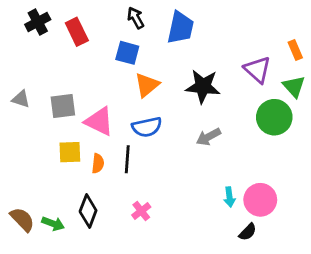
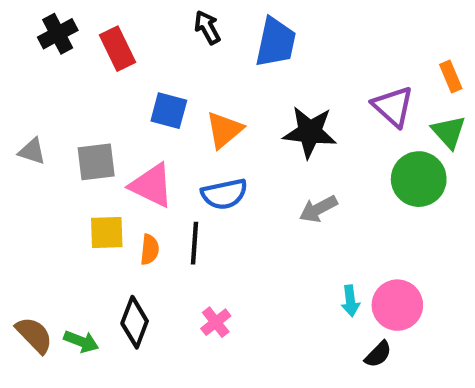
blue square: (127, 53) -> (169, 111), moved

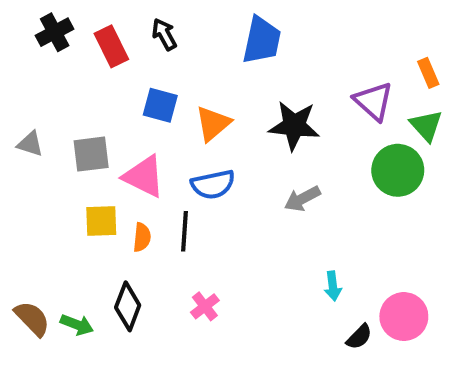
black arrow: (207, 27) -> (164, 34), moved
pink circle: (397, 305) -> (404, 317), moved

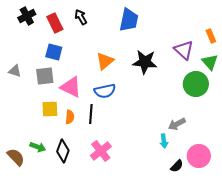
blue square: (160, 105) -> (54, 52), moved
gray arrow: (302, 199) -> (177, 124), moved
pink cross: (205, 306) -> (101, 151), size x1.5
green arrow: (77, 325) -> (38, 147), moved

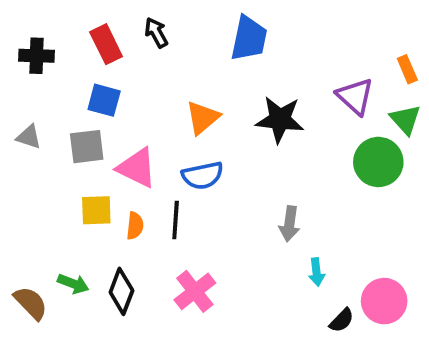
black cross: (27, 16) -> (36, 56), moved, turned 30
gray arrow: (177, 124) -> (289, 224), moved, turned -54

